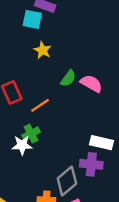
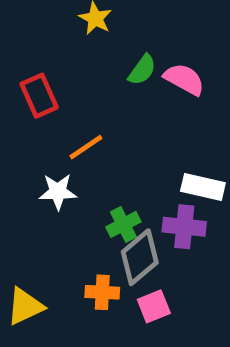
orange line: (40, 105) -> (86, 147), moved
green cross: (31, 134) -> (123, 224), moved

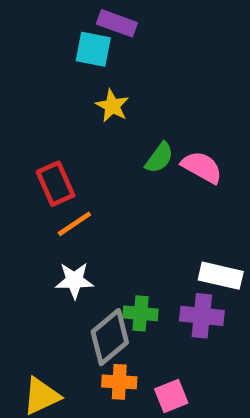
orange line: (86, 147) -> (74, 224), moved
green cross: (123, 224) -> (140, 313), turned 32
gray diamond: (140, 257) -> (110, 337), moved

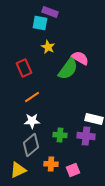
green semicircle: (159, 158) -> (68, 69), size x1.6
pink semicircle: (202, 167) -> (80, 58), moved
red rectangle: (56, 184) -> (24, 68), moved
gray diamond: (110, 337) -> (31, 145), moved

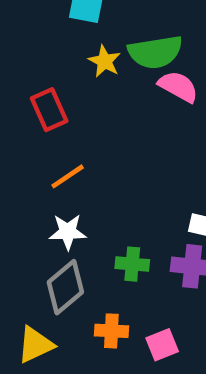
green semicircle: (68, 69) -> (155, 52), moved, turned 45

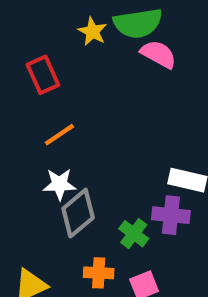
green cross: (132, 264) -> (134, 234), moved, turned 32
gray diamond: (65, 287) -> (78, 213), moved

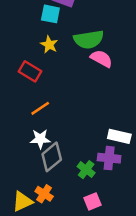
yellow star: (92, 31) -> (49, 45), moved
red rectangle: (43, 75) -> (30, 71), turned -35
orange cross: (99, 273) -> (44, 194), moved, turned 30

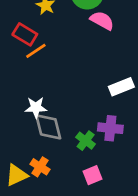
orange line: (40, 108) -> (36, 51), moved
white rectangle: (119, 136) -> (121, 87), moved, turned -35
gray diamond: (52, 157) -> (48, 127), turned -64

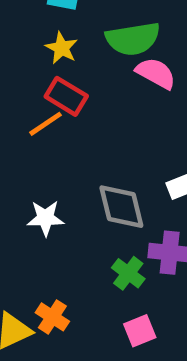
red rectangle: (25, 34) -> (66, 96), moved
gray diamond: (48, 127) -> (121, 207), moved

